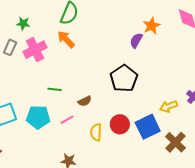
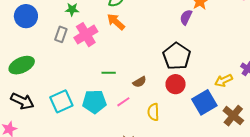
red circle: (120, 124) -> (176, 84), moved

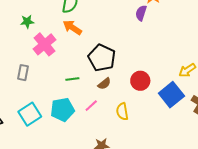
gray rectangle: (61, 34) -> (23, 73), moved
black pentagon: (177, 56) -> (102, 58), moved

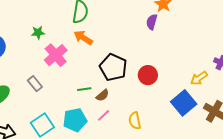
gray rectangle: (23, 73) -> (35, 84), turned -49
red circle: (140, 81) -> (148, 75), moved
brown semicircle: (104, 84) -> (102, 95), moved

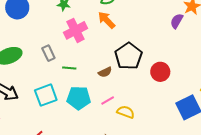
green line: (84, 89) -> (69, 68), moved
brown semicircle: (102, 95) -> (105, 72), moved
yellow semicircle: (135, 121) -> (126, 112), moved, turned 108

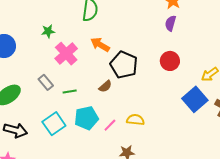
orange arrow: (106, 20) -> (100, 45), moved
purple semicircle: (177, 21) -> (171, 23), moved
red circle: (160, 72) -> (170, 61), moved
pink line: (108, 100) -> (110, 125), moved

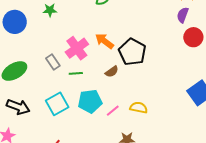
green star: (48, 31) -> (50, 10), moved
orange arrow: (100, 45) -> (104, 41), moved
pink cross: (66, 54) -> (77, 48), moved
red circle: (170, 61) -> (193, 37), moved

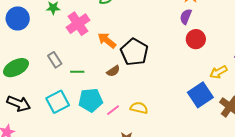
pink cross: (77, 48) -> (78, 24), moved

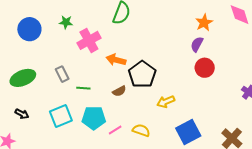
orange arrow: (107, 40) -> (116, 60), turned -30
yellow arrow: (218, 72) -> (166, 102), moved
blue square: (200, 95) -> (188, 132), moved
black arrow: (19, 104) -> (22, 114), size x0.6

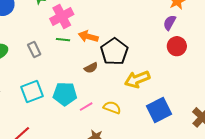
green line: (83, 88) -> (63, 40), moved
yellow arrow: (166, 102) -> (137, 79), size x1.4

